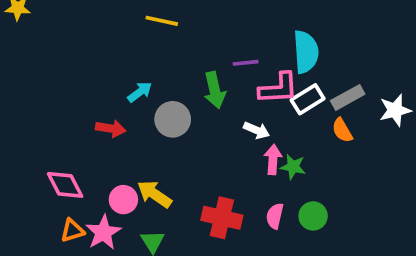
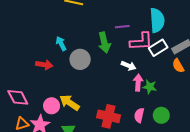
cyan arrow: (140, 92) -> (61, 44), turned -80

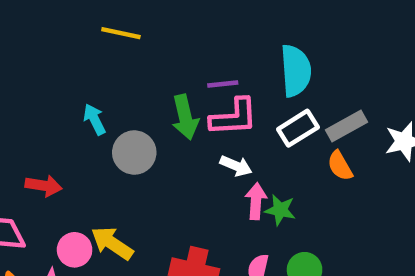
pink L-shape: (141, 41) -> (234, 117), moved
red arrow: (44, 65) -> (44, 186), moved

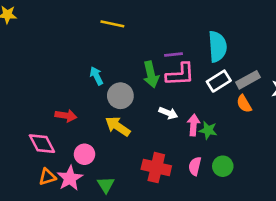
white arrow: (236, 166) -> (168, 113), moved
yellow arrow: (112, 243) -> (118, 126), moved

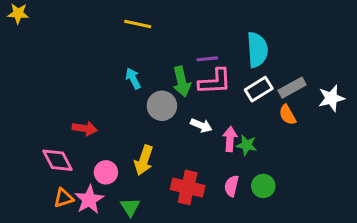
cyan arrow: (96, 76) -> (133, 79), moved
gray circle: (120, 96) -> (162, 106), moved
yellow arrow: (118, 126) -> (144, 160), moved, turned -105

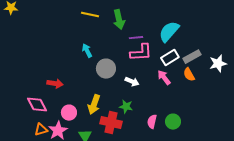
cyan semicircle: (257, 50) -> (169, 32), turned -135
green arrow: (182, 82) -> (119, 20), moved
pink arrow: (230, 139) -> (164, 78), moved, turned -42
green star: (247, 145) -> (126, 107), moved
red cross: (188, 187) -> (111, 123), moved

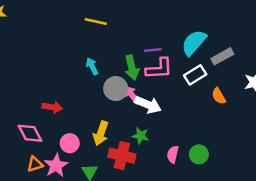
green arrow: (119, 20) -> (132, 67), moved
gray rectangle: (192, 57) -> (222, 56), moved
pink arrow: (164, 78) -> (132, 95), moved
white arrow: (132, 82) -> (148, 105), size x1.5

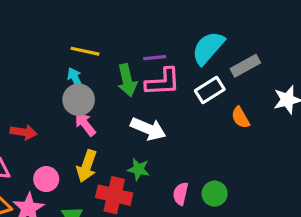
yellow line: (96, 22) -> (85, 51), moved
gray circle: (116, 89) -> (79, 100), moved
pink arrow: (132, 95) -> (85, 124), moved

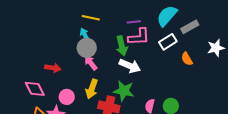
green arrow: (127, 80) -> (122, 46), moved
green star: (138, 169) -> (124, 91), size x1.5

